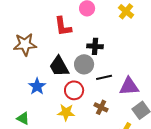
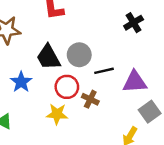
black cross: (95, 46) -> (134, 23), moved, turned -35
brown cross: (101, 107) -> (90, 99), moved

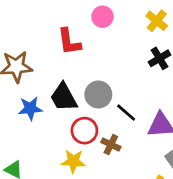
black line: (104, 71) -> (126, 113), turned 54
blue star: (21, 82) -> (30, 108), moved, turned 30

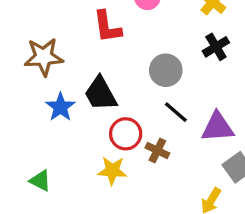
gray circle: (98, 94) -> (166, 70), moved
blue star: (30, 108) -> (60, 107), turned -30

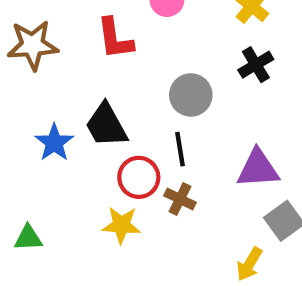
brown star: (44, 57) -> (33, 45), moved
black line: (176, 112) -> (180, 149), moved, turned 40
green triangle: (40, 181) -> (28, 238), turned -30

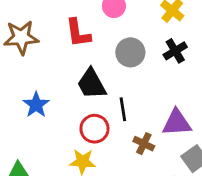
gray circle: (191, 95) -> (130, 52), moved
black trapezoid: (106, 125) -> (91, 84), moved
brown cross: (180, 199) -> (144, 144), moved

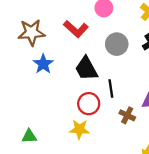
red L-shape: (78, 33) -> (76, 29), turned -40
blue star: (36, 105) -> (43, 64), moved

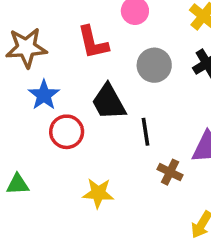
red L-shape: (76, 29) -> (93, 42), turned 35
red circle: (89, 104) -> (67, 132), moved
green triangle: (29, 136) -> (18, 184), moved

